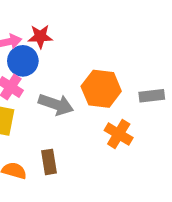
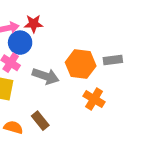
gray rectangle: (152, 96) -> (113, 60), moved
brown rectangle: (49, 162) -> (40, 121), turned -30

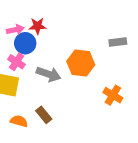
gray rectangle: (113, 60) -> (118, 42), moved
orange cross: (94, 99) -> (113, 95), moved

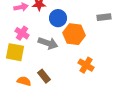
blue circle: (25, 43) -> (58, 18), moved
orange cross: (113, 95) -> (86, 65), moved

